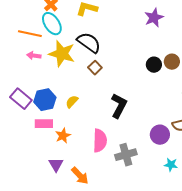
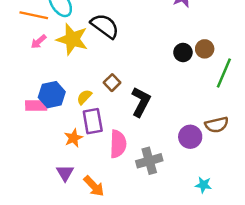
pink arrow: (34, 56) -> (39, 42), turned -48
brown square: (95, 68) -> (112, 83), moved
purple rectangle: (21, 99) -> (93, 121), moved, turned 40
pink rectangle: (44, 124) -> (36, 105), moved
cyan star: (171, 165) -> (203, 185), moved

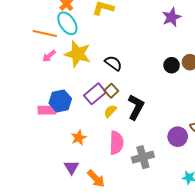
black semicircle: (105, 26) -> (113, 63), moved, size x0.7
yellow semicircle: (84, 97) -> (110, 111), moved
purple rectangle: (93, 121) -> (95, 94), moved, turned 60

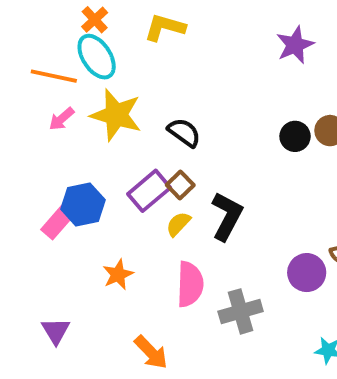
pink rectangle: (47, 110) -> (58, 222), turned -48
purple triangle: (71, 167) -> (56, 331), moved

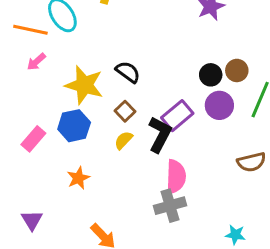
yellow star: (116, 115) -> (84, 85), moved
purple rectangle: (149, 191) -> (177, 116), moved
blue hexagon: (83, 204) -> (74, 126), moved
purple circle: (307, 273) -> (219, 105), moved
pink semicircle: (190, 284) -> (176, 177), moved

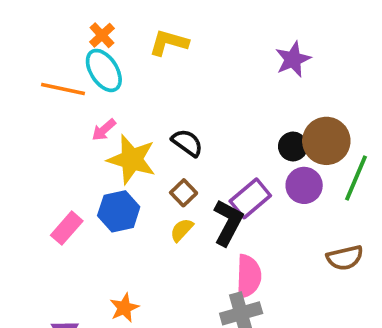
pink arrow: (36, 62) -> (104, 130), moved
brown circle: (237, 70) -> (326, 141), size x1.6
orange star: (78, 178) -> (124, 308), moved

